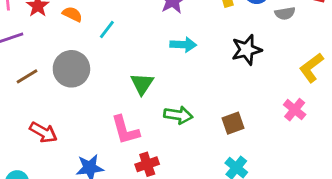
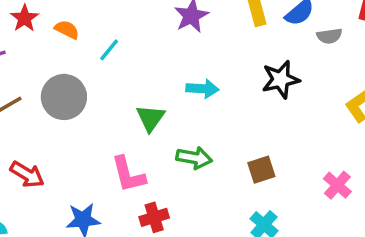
cyan arrow: (183, 45) -> (202, 89), moved
pink cross: (295, 110) -> (337, 185), moved

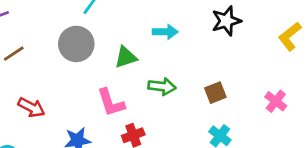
gray circle: (64, 97) -> (76, 44), moved
green triangle: (151, 118) -> (126, 57), turned 40

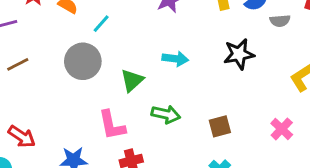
green triangle: (126, 57) -> (132, 80), turned -30
pink cross: (276, 101) -> (282, 129), moved
red arrow: (31, 107) -> (22, 137), moved

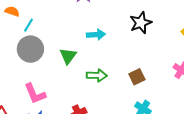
cyan line: (101, 24) -> (29, 25), moved
pink L-shape: (112, 125) -> (35, 94), moved

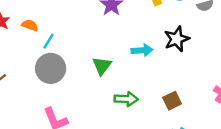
cyan arrow: (96, 35) -> (142, 50), moved
green triangle: (68, 56) -> (102, 66), moved

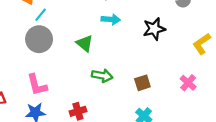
cyan arrow: (142, 50) -> (111, 19), moved
green triangle: (102, 66) -> (85, 43), turned -36

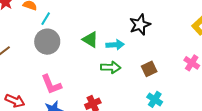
cyan arrow: (111, 19) -> (115, 45), moved
black star: (154, 29) -> (140, 25), moved

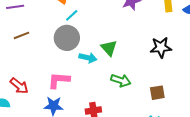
cyan arrow: (115, 45) -> (88, 58), moved
pink L-shape: (51, 84) -> (59, 80), turned 100

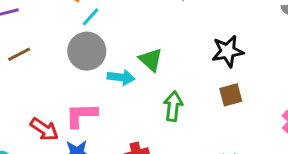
green arrow: (121, 80) -> (173, 106), turned -96
red arrow: (19, 86) -> (44, 129), moved
brown square: (157, 93) -> (231, 95), moved

